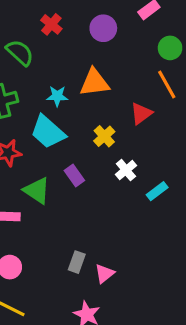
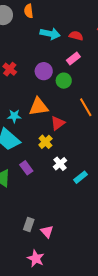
green circle: (170, 48) -> (64, 81), moved
red triangle: (141, 113) -> (58, 123), moved
pink triangle: (104, 274) -> (47, 232), turned -32

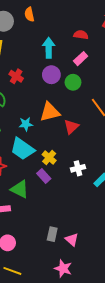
cyan arrow: (50, 34) -> (49, 48), moved, turned -96
yellow cross: (45, 142) -> (49, 158), moved
white cross: (60, 164) -> (78, 168), turned 32

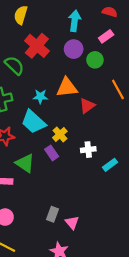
red cross: (16, 76) -> (37, 46), size x1.6

